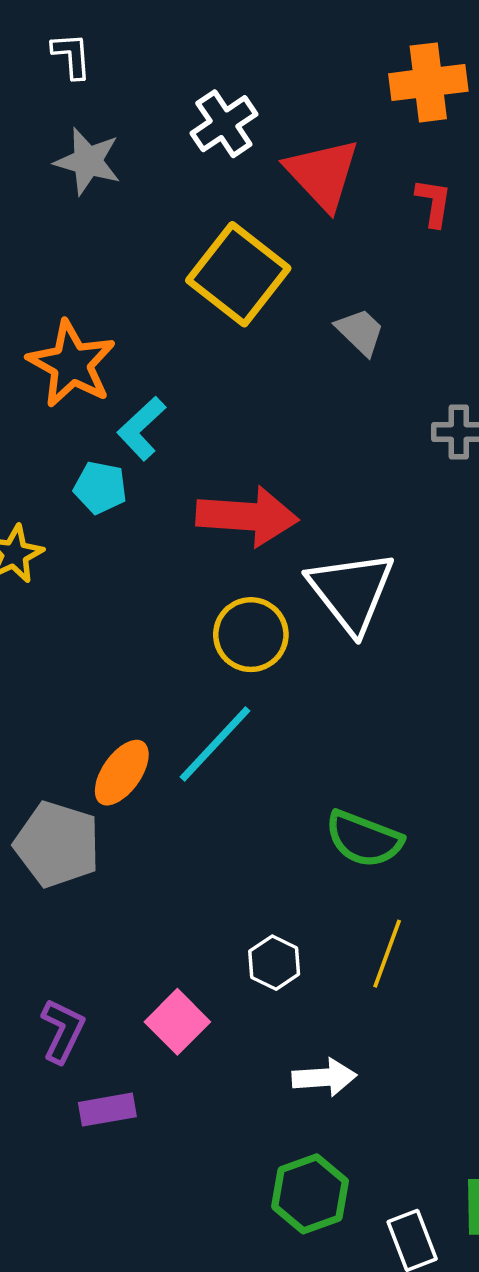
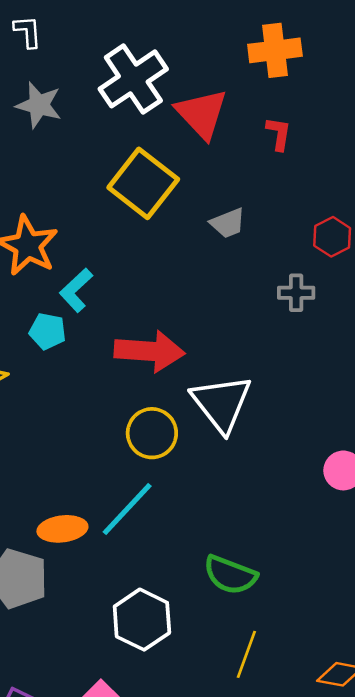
white cross: (224, 124) -> (133, 79), size x1.5
gray trapezoid: (360, 332) -> (228, 223), turned 114
orange ellipse: (122, 773) -> (62, 529), turned 48
white hexagon: (274, 963) -> (142, 620), moved, size x1.6

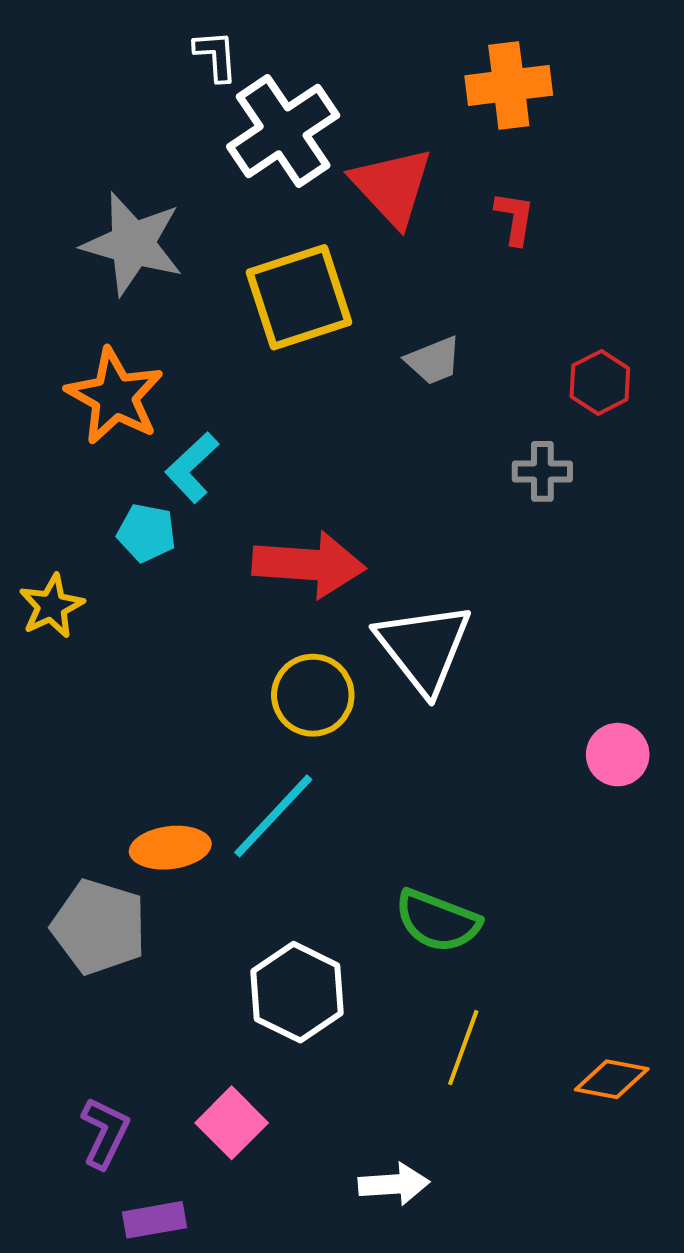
white L-shape: (28, 32) -> (216, 56), moved
gray star: (39, 105) -> (133, 244), moved, size x1.4
yellow square: (143, 183) -> (299, 297), turned 34

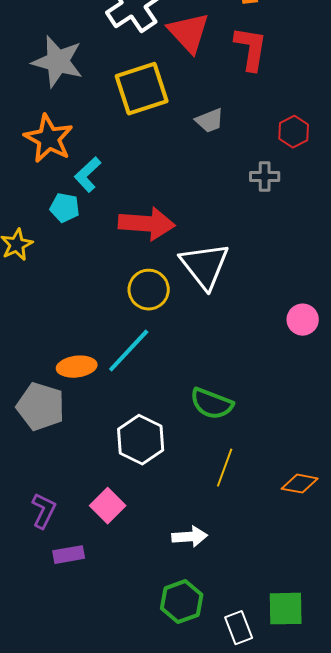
red L-shape: (515, 218) -> (251, 49), size x1.6

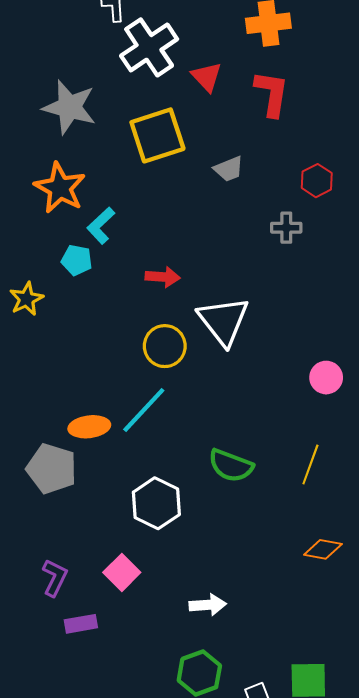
red triangle: (189, 33) -> (207, 77), size x0.7
red arrow: (147, 224) -> (163, 277), size x0.6
yellow line: (225, 468) -> (310, 464), moved

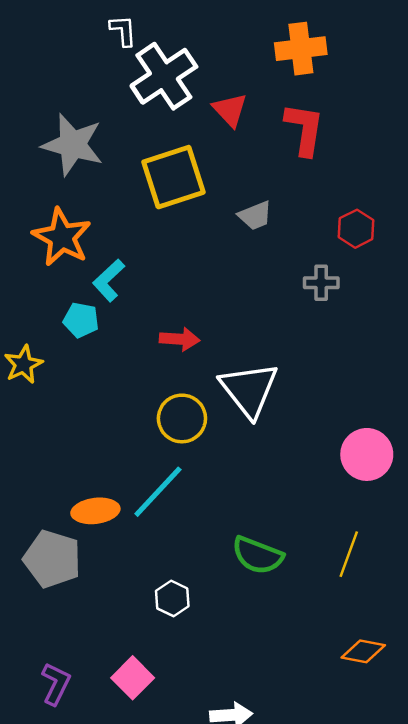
pink circle: (326, 378) -> (367, 454), size x1.4
white hexagon: (156, 503) -> (172, 599), size x0.6

